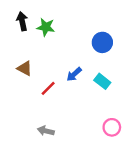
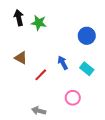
blue arrow: (74, 74) -> (63, 63), turned 104
pink circle: (112, 127) -> (73, 98), moved

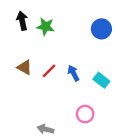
blue circle: (87, 36) -> (101, 29), moved
red line: (41, 75) -> (49, 71), moved

